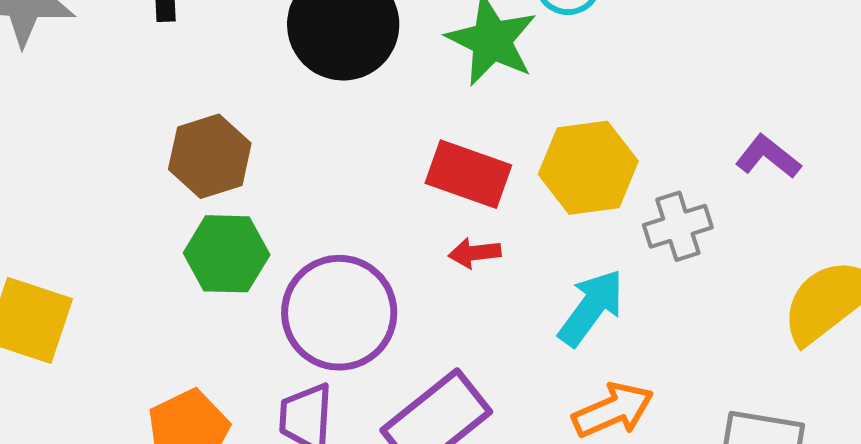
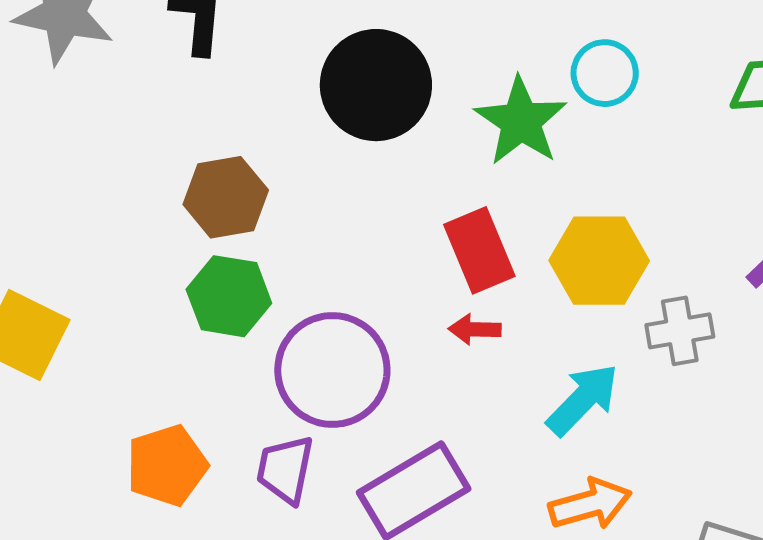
red rectangle: (468, 174) -> (479, 250), turned 40

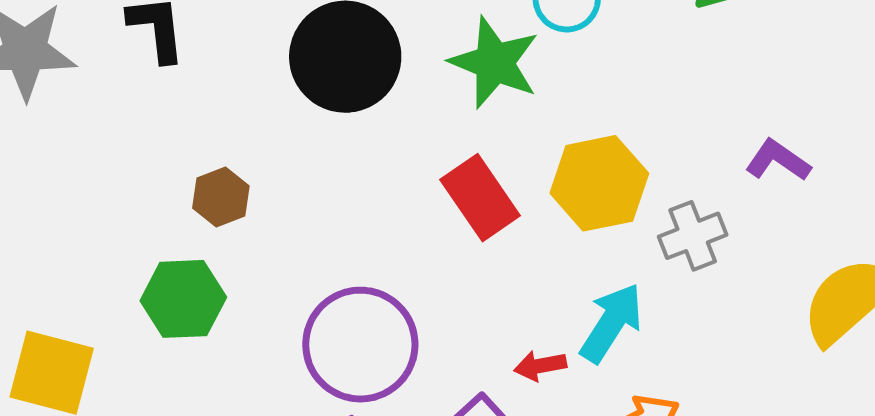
brown hexagon: (226, 197) -> (221, 197), size x0.7
green hexagon: (229, 296) -> (183, 299), moved
red arrow: (475, 329) -> (540, 366), moved

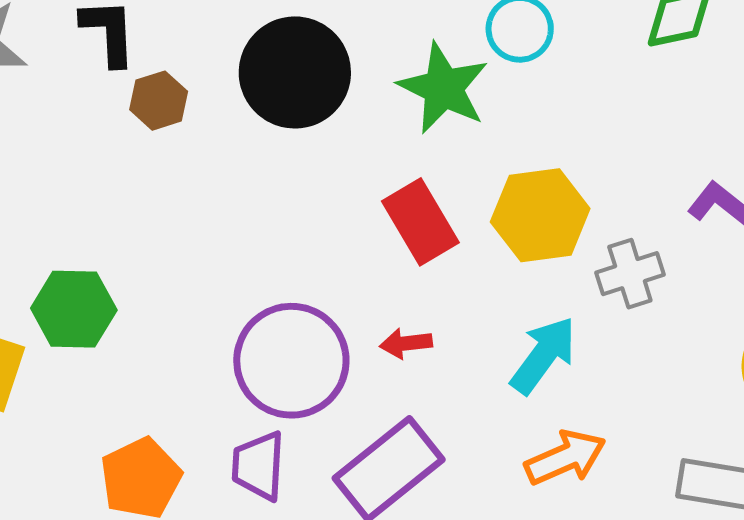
brown hexagon: (221, 197) -> (159, 101), moved
green hexagon: (183, 299) -> (74, 309), moved
red arrow: (540, 366) -> (406, 343), moved

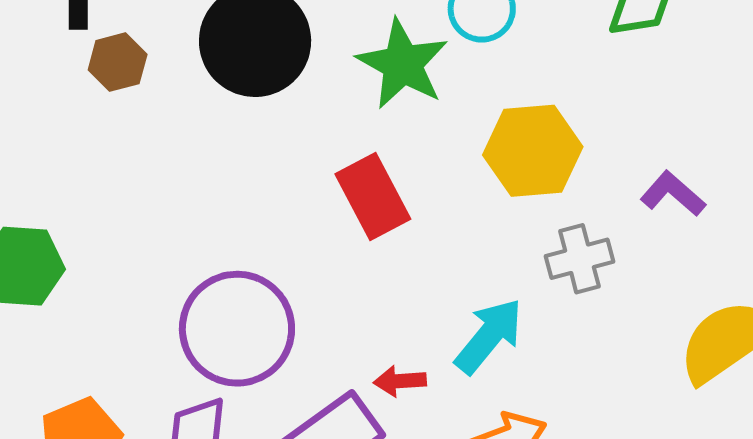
yellow hexagon: (540, 215) -> (533, 151), moved
red arrow: (406, 343) -> (400, 381), moved

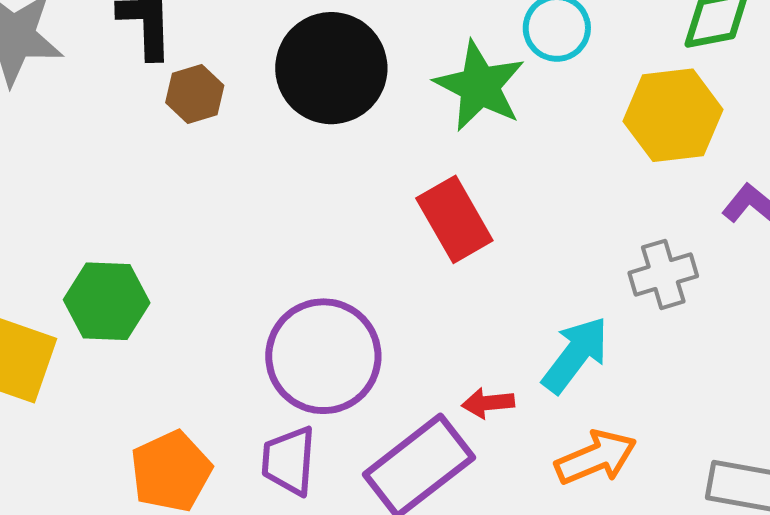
yellow hexagon: (533, 151) -> (673, 115), moved

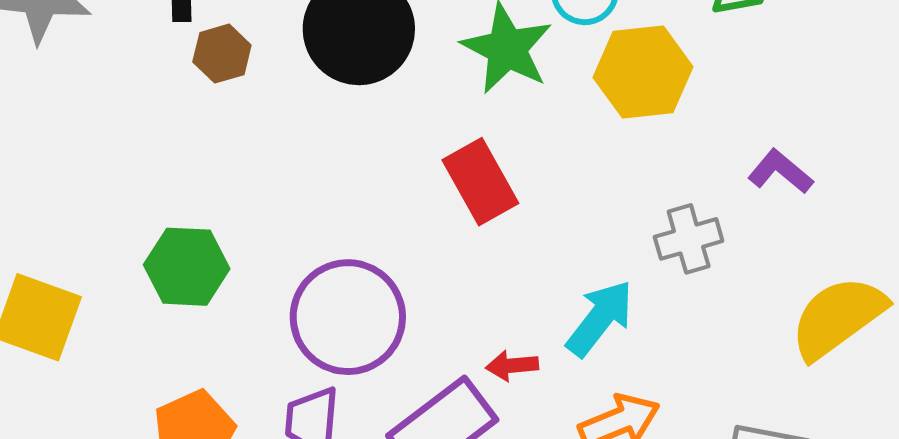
yellow hexagon: (673, 115) -> (643, 72), moved
green hexagon: (107, 301) -> (187, 267), moved

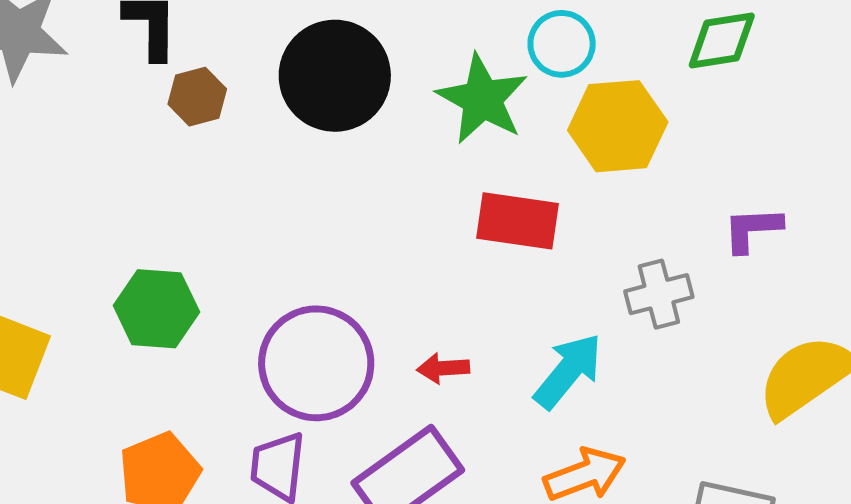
purple L-shape: (780, 172) -> (752, 229), turned -44
red rectangle: (480, 182) -> (518, 221), moved, turned -54
red arrow: (512, 366) -> (443, 368), moved

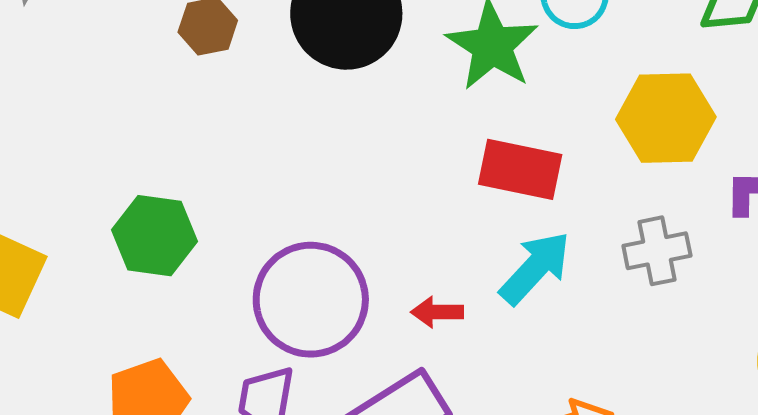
yellow hexagon: (618, 126) -> (666, 118), moved
cyan arrow: (568, 371) -> (535, 268), moved

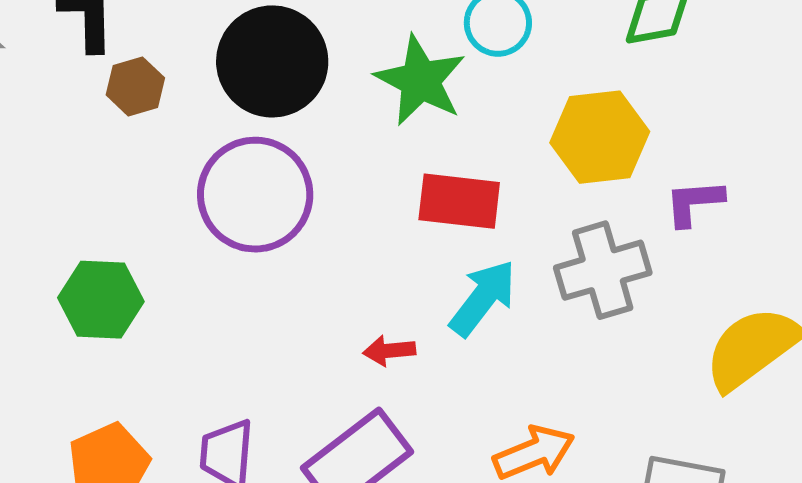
gray cross: (657, 251) -> (603, 270), size x1.4
purple circle: (311, 300) -> (255, 195), moved

